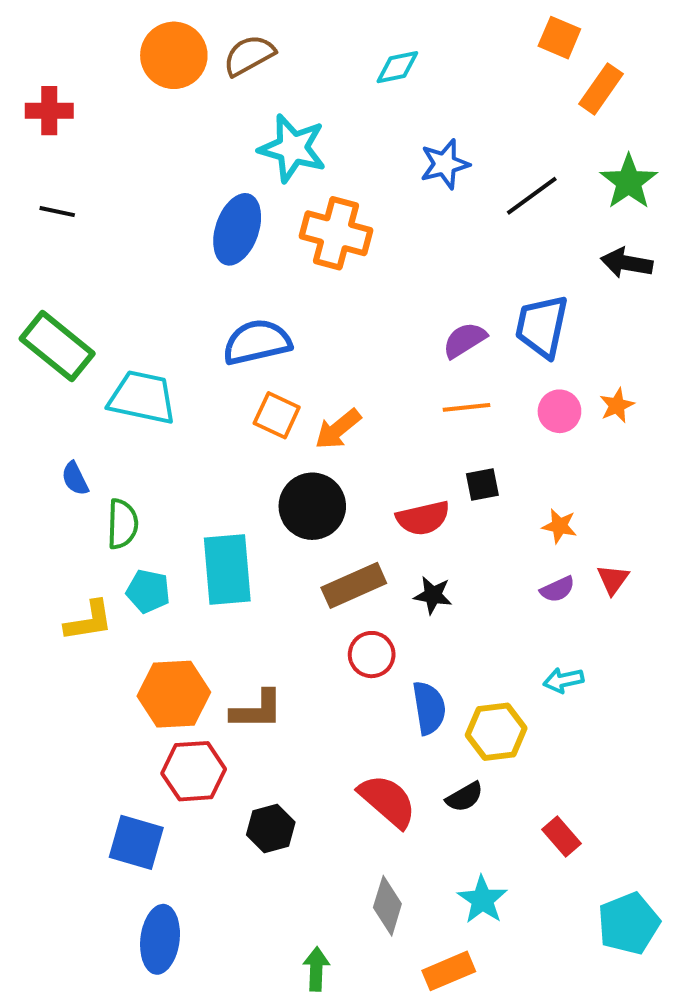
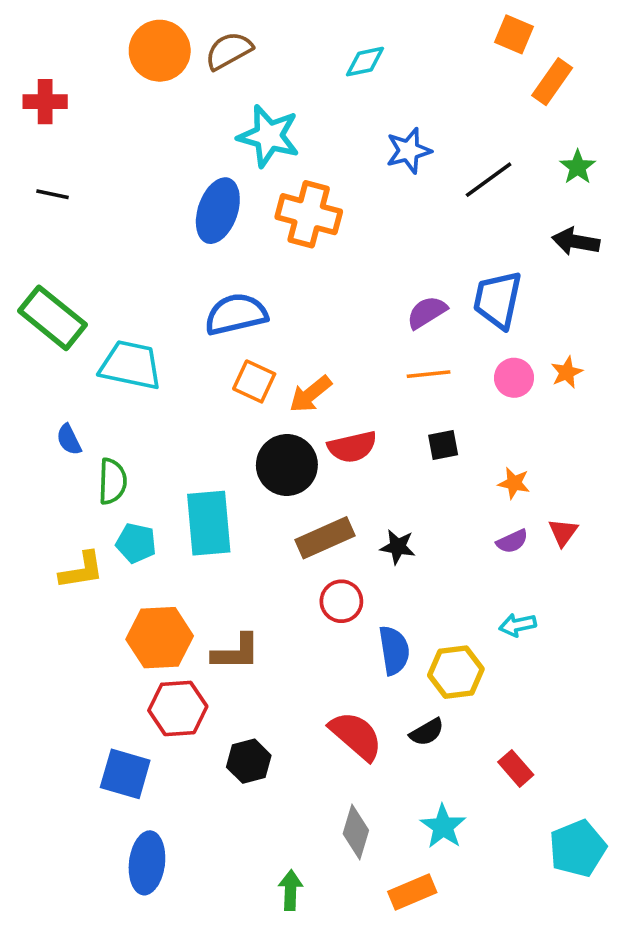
green star: (629, 182) -> (578, 167), size x0.7
red semicircle: (423, 518) -> (352, 447), moved

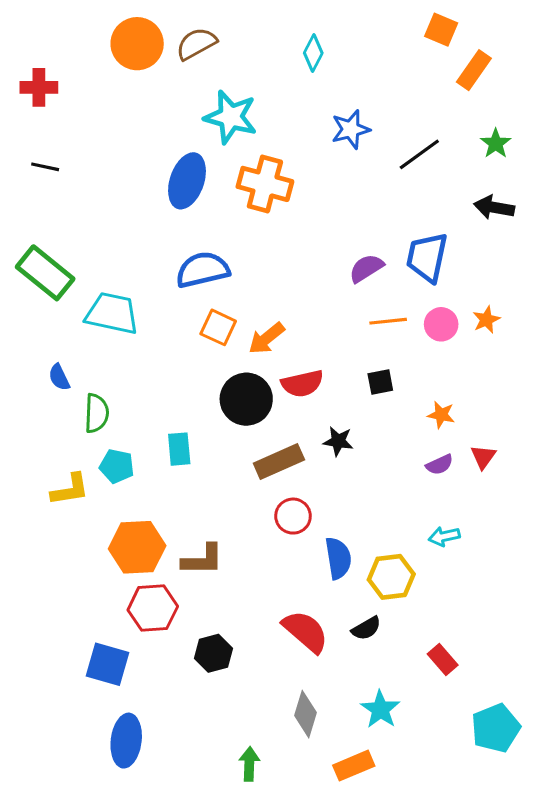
cyan diamond: (365, 62) -> (313, 53), turned -51
orange line: (429, 374) -> (388, 321), moved
cyan rectangle: (209, 523) -> (179, 449), size x0.6
black star: (398, 547) -> (338, 441), moved

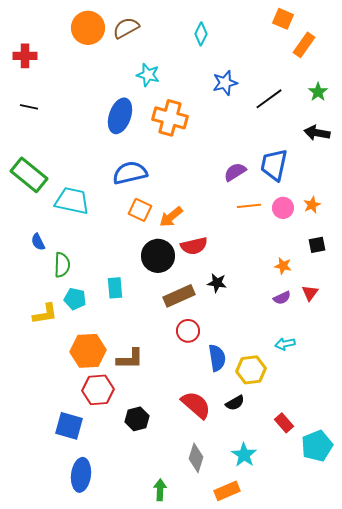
cyan star: (231, 117) -> (148, 75), size x0.7
black square: (380, 382) -> (317, 245), moved
cyan pentagon: (496, 728) -> (317, 446), moved

